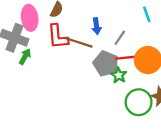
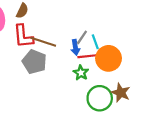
cyan line: (147, 14) -> (95, 42), moved
blue arrow: (96, 26) -> (75, 47), moved
gray pentagon: (106, 64) -> (34, 62), moved

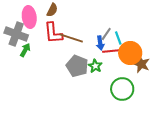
gray pentagon: (34, 62) -> (77, 66), moved
green star: (81, 73) -> (95, 66), moved
brown star: (121, 93) -> (141, 64), moved

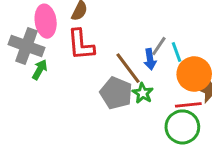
brown line: (71, 38) -> (128, 68), moved, turned 35
red line: (111, 51) -> (188, 105), moved

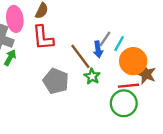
cyan line: (176, 52) -> (119, 44), turned 49
gray pentagon: (116, 93) -> (56, 81), moved

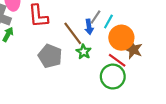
red line: (128, 86) -> (117, 60), turned 42

